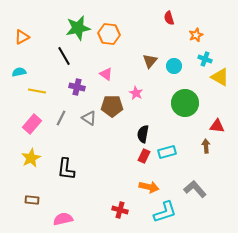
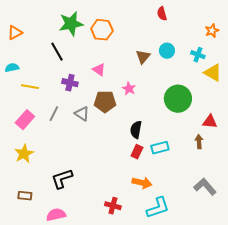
orange star: (196, 35) -> (212, 31), moved
cyan circle: (174, 66) -> (167, 51), moved
black L-shape: (66, 169) -> (62, 179), moved, turned 65
gray L-shape: (195, 189) -> (205, 187), moved

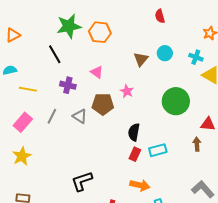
black L-shape: (62, 179) -> (82, 181), moved

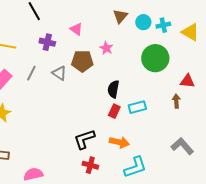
cyan circle: (165, 53) -> (143, 22), moved
cyan cross: (196, 57) -> (163, 25), moved, turned -32
black L-shape: (82, 181) -> (84, 139), moved

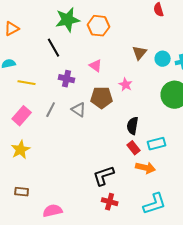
red rectangle: (114, 111) -> (134, 148), turned -64
orange arrow: (119, 142) -> (146, 168), moved

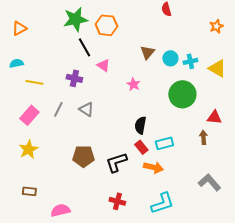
black line: (54, 48) -> (84, 47), moved
brown pentagon: (102, 98) -> (83, 156), moved
black L-shape: (104, 176) -> (116, 162), moved

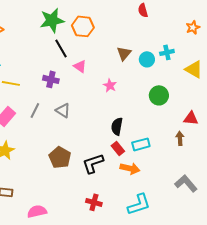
cyan cross: (190, 61) -> (167, 52), moved
green circle: (182, 94) -> (159, 95), size x0.7
brown pentagon: (83, 156) -> (60, 157), turned 30

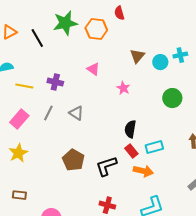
red semicircle: (143, 10) -> (119, 13), moved
black line: (61, 48) -> (37, 38), moved
purple cross: (51, 79) -> (55, 82), moved

